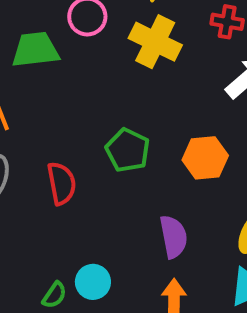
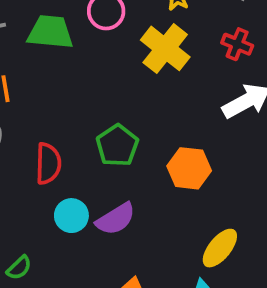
purple semicircle: (174, 237) -> (116, 219), moved, turned 57
cyan circle: (93, 282) -> (71, 216), moved

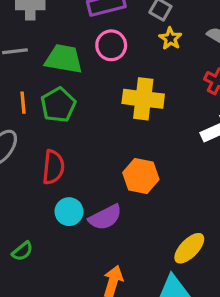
yellow cross: (165, 48) -> (143, 99), moved, turned -36
green pentagon: (117, 145) -> (58, 105), moved
orange hexagon: (189, 168) -> (141, 176), moved

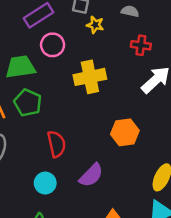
red semicircle: (53, 167) -> (56, 144), moved
orange hexagon: (141, 176) -> (125, 132), moved
cyan circle: (69, 212) -> (45, 183), moved

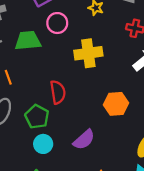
green pentagon: (28, 103) -> (37, 117), moved
red semicircle: (56, 144) -> (58, 92), moved

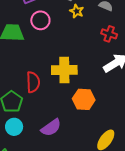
yellow cross: (88, 53) -> (64, 70), moved

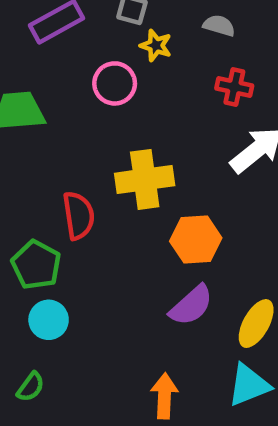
pink circle: (40, 20) -> (115, 83), moved
purple semicircle: (51, 128) -> (191, 305), moved

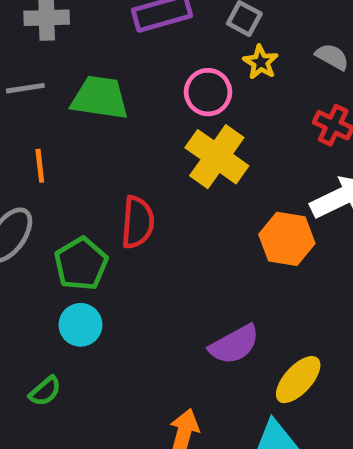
yellow cross: (145, 179) -> (217, 157), moved, turned 30
orange hexagon: (196, 240) -> (287, 239), moved

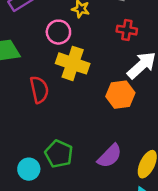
red semicircle: (138, 222) -> (39, 90), moved
green pentagon: (81, 264) -> (59, 154), moved

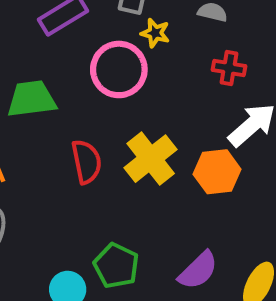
pink circle: (58, 32) -> (119, 69), size x1.4
yellow cross: (73, 63) -> (151, 159), moved, turned 32

